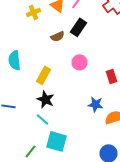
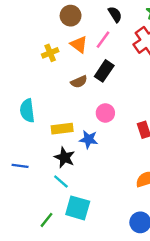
yellow rectangle: (44, 75) -> (62, 129), turned 54
blue star: (96, 104) -> (89, 139), moved

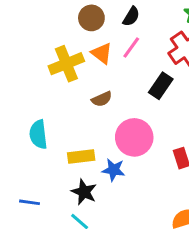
black semicircle: (115, 14) -> (131, 16), moved, turned 63
yellow cross: (50, 53) -> (66, 64), size x1.6
black rectangle: (104, 71) -> (161, 86), moved
pink circle: (105, 113) -> (134, 137), size x1.6

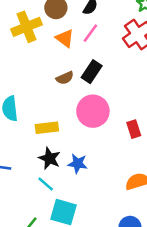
yellow cross: (66, 64) -> (26, 27), moved
black rectangle: (161, 86) -> (92, 72), moved
blue star: (114, 170) -> (78, 164), moved

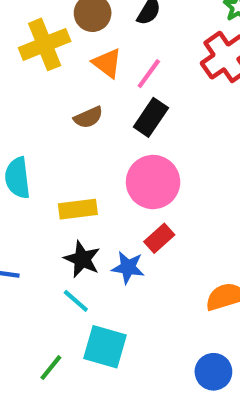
pink line: (90, 33) -> (149, 74), moved
brown semicircle: (65, 78) -> (88, 117), moved
red rectangle: (134, 129) -> (159, 238), moved, turned 66

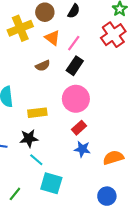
black star: (82, 259) -> (29, 138), moved, turned -30
blue star: (128, 268) -> (82, 149), moved
green line: (51, 368) -> (15, 194), moved

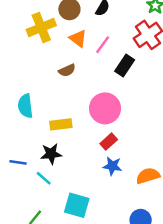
black rectangle: (75, 66) -> (125, 66), moved
cyan line: (36, 160) -> (44, 178), moved

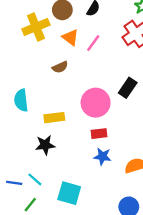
black rectangle: (125, 66) -> (128, 88), moved
red rectangle: (109, 142) -> (99, 134), turned 35
blue line: (18, 162) -> (14, 183), moved
cyan line: (44, 178) -> (35, 179), moved

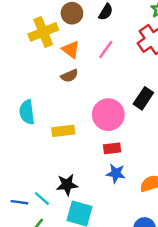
orange triangle: (70, 37) -> (71, 50), moved
black star: (45, 145) -> (67, 185), moved

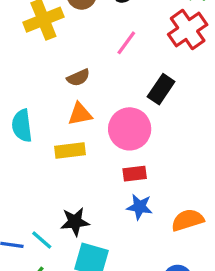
orange triangle: (71, 50) -> (80, 114), moved, turned -48
black rectangle: (143, 98) -> (161, 89), moved

